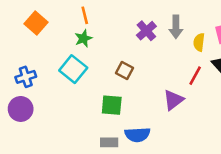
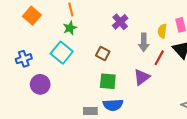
gray arrow: (176, 27) -> (144, 42), moved
green square: (112, 105) -> (108, 81), moved
purple circle: (21, 109) -> (40, 84), moved

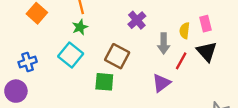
brown square: (103, 54) -> (117, 56), size x1.5
green square: (108, 81) -> (104, 82), moved
purple circle: (40, 84) -> (16, 91), moved

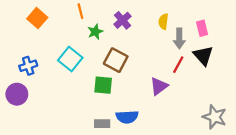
purple cross: (137, 20) -> (123, 20), moved
green star: (80, 27) -> (95, 32), moved
yellow semicircle: (185, 31) -> (163, 21), moved
gray arrow: (164, 43) -> (179, 38), moved

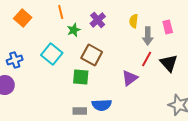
black triangle: (203, 56) -> (169, 63), moved

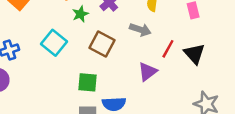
gray arrow: (148, 36) -> (140, 30), moved, turned -72
green square: (81, 77) -> (88, 82), moved

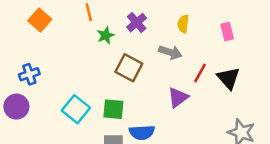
cyan square: (54, 43) -> (76, 109), moved

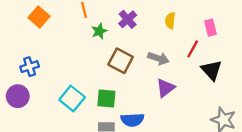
gray arrow: (170, 52) -> (158, 58), moved
red line: (200, 73) -> (193, 49), moved

